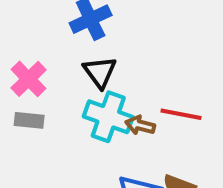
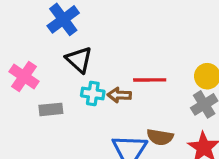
cyan cross: (108, 117) -> (93, 93), size x0.6
gray rectangle: (29, 120) -> (51, 109), moved

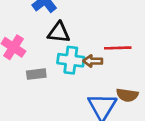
black triangle: (79, 60) -> (59, 32), turned -35
cyan cross: (93, 93) -> (71, 60), size x1.4

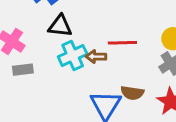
cyan cross: (71, 60) -> (73, 55), turned -32
gray rectangle: (36, 74) -> (23, 70), moved

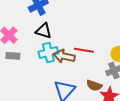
brown arrow: (96, 57) -> (64, 56), size x1.5
brown semicircle: (132, 93) -> (94, 85), moved

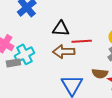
black triangle: (44, 31) -> (61, 29), moved
cyan cross: (48, 53) -> (25, 54), moved

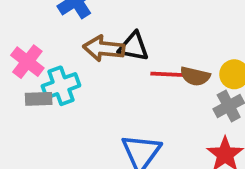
brown arrow: (64, 52) -> (104, 48), moved
brown semicircle: (100, 73) -> (195, 76), moved

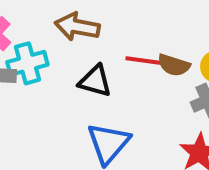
black triangle: (134, 47) -> (95, 81), moved

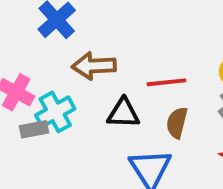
brown semicircle: (174, 65) -> (177, 123), moved, turned 100

